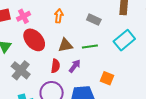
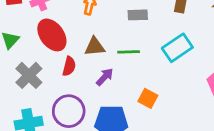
gray rectangle: (94, 20) -> (138, 15), turned -32
red semicircle: (55, 66) -> (69, 66), moved

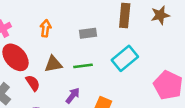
red semicircle: (69, 66) -> (33, 83), turned -42
purple arrow: (105, 77) -> (73, 96), moved

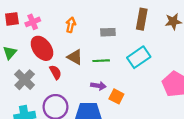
brown triangle: (53, 64) -> (75, 57), turned 35
purple arrow: (73, 96) -> (98, 86), moved, turned 56

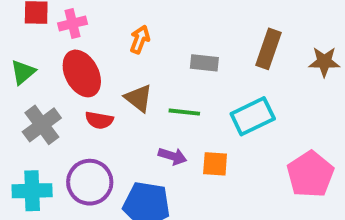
red semicircle: (55, 72) -> (99, 120), turned 120
orange square: (116, 96) -> (215, 164), moved, turned -32

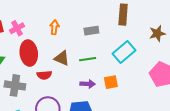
brown star: (324, 62) -> (157, 33), moved
red ellipse: (82, 73) -> (29, 53), turned 35
gray cross: (42, 125) -> (15, 85), turned -30

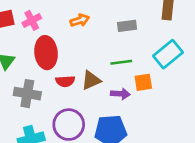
orange arrow: (54, 27) -> (80, 20), turned 64
brown triangle: (62, 58) -> (91, 80), moved, turned -49
orange square: (111, 82) -> (143, 82), moved

